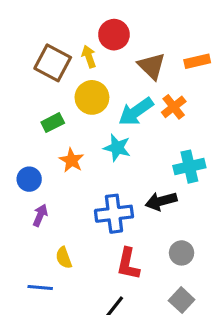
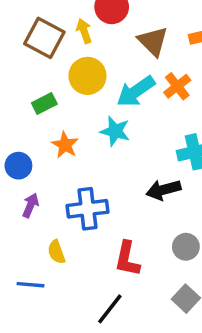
blue cross: (114, 214) -> (87, 209), moved

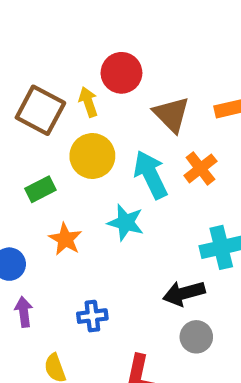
cyan arrow: (136, 91) -> (151, 175), turned 99
purple arrow: (31, 205) -> (24, 312), turned -30
blue cross: (87, 209) -> (92, 316), size x0.6
gray circle: (186, 247) -> (196, 337), moved

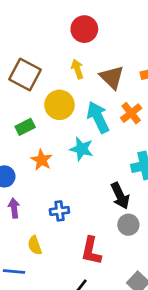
red circle: (121, 73) -> (84, 29), moved
yellow arrow: (88, 102) -> (77, 69), moved
black arrow: (184, 293) -> (120, 196), turned -100

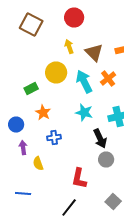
brown square: (25, 75) -> (31, 24), moved
cyan star: (82, 149) -> (84, 112), moved
blue cross: (59, 211) -> (54, 138), moved
yellow semicircle: (35, 245) -> (38, 164), moved

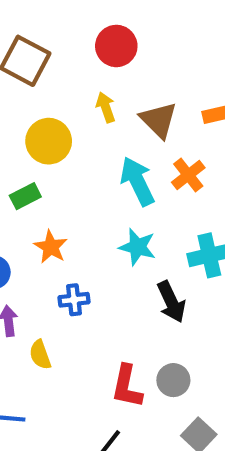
yellow circle: (56, 72) -> (49, 141), moved
gray circle: (106, 160) -> (173, 380), moved

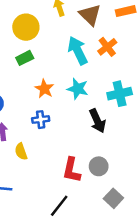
green rectangle: (25, 196) -> (25, 58), moved
orange star: (51, 247) -> (44, 89), moved

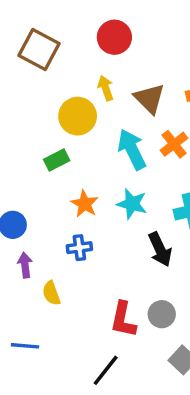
yellow circle: (26, 27) -> (78, 116), moved

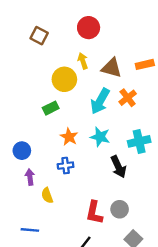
brown square: (39, 50) -> (39, 36), size x0.7
brown triangle: (149, 99) -> (112, 68), turned -30
cyan arrow: (132, 149) -> (100, 101), turned -125

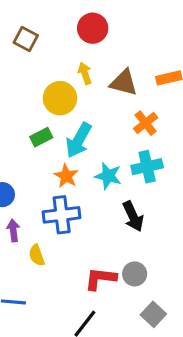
cyan arrow: (100, 101) -> (79, 140), moved
cyan cross: (139, 141) -> (147, 167), moved
blue cross: (66, 166) -> (62, 215), size x1.6
red L-shape: (94, 213) -> (100, 279), turned 85

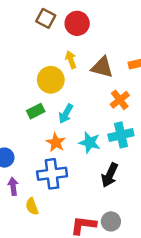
brown square: (26, 39) -> (46, 18), moved
cyan arrow: (79, 140) -> (66, 114), size x0.7
black arrow: (133, 216) -> (110, 175), turned 50

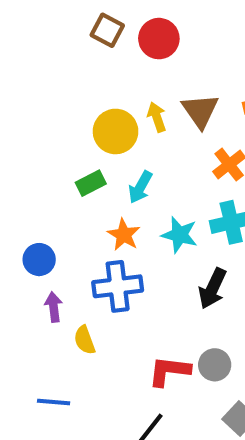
yellow arrow: (71, 60) -> (157, 117), moved
brown triangle: (102, 67) -> (200, 111), turned 40

